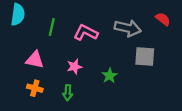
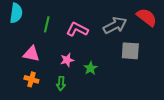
red semicircle: (163, 19) -> (147, 17), size x1.5
gray arrow: (128, 28) -> (115, 25), turned -40
green star: (110, 76) -> (91, 68), moved

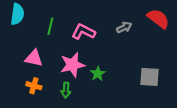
gray arrow: (115, 25) -> (124, 27), size x0.6
gray square: (130, 51) -> (149, 77), moved
pink star: (67, 60) -> (72, 65), size x1.6

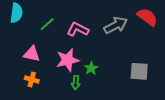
green line: (50, 26) -> (47, 24), turned 35
gray arrow: (124, 27) -> (116, 25), size x1.6
green arrow: (66, 90) -> (76, 83), moved

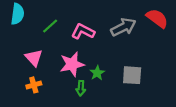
pink triangle: (32, 54) -> (34, 58), turned 36
gray square: (139, 71) -> (132, 75), moved
orange cross: (32, 79) -> (34, 85), turned -32

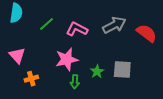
red semicircle: (157, 18) -> (147, 33), moved
pink triangle: (34, 58) -> (17, 55), moved
green star: (97, 73) -> (97, 72), moved

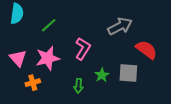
pink L-shape: (77, 29) -> (83, 49), moved, turned 95
red semicircle: (147, 33) -> (146, 50), moved
pink star: (67, 59) -> (48, 58), moved

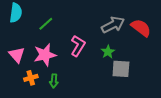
red semicircle: (146, 50) -> (141, 28), moved
green star: (102, 75) -> (108, 52), moved
green arrow: (78, 86) -> (54, 81), moved

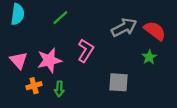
green line: (46, 24) -> (60, 18), moved
green star: (108, 52) -> (149, 57), moved
gray square: (121, 69) -> (119, 82), moved

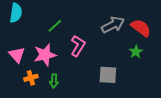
green line: (60, 18) -> (55, 26), moved

